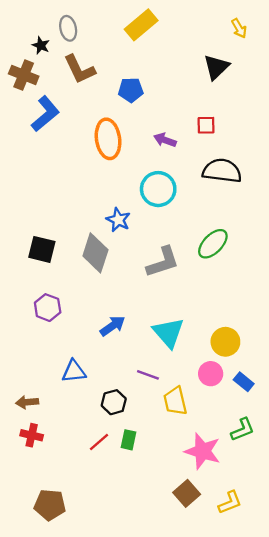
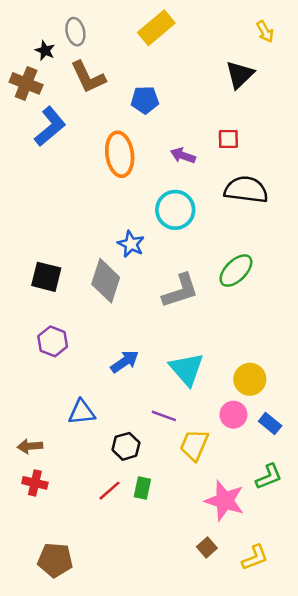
yellow trapezoid: (175, 401) -> (194, 445), turned 36
brown square: (187, 493) -> (207, 547), size x0.7

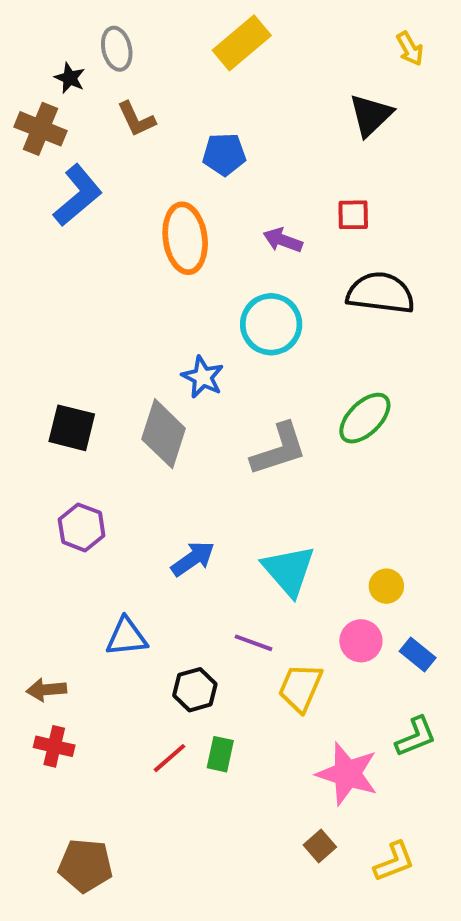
brown L-shape: (88, 77) -> (136, 119), size x0.7
yellow circle: (250, 379) -> (386, 586), size x0.7

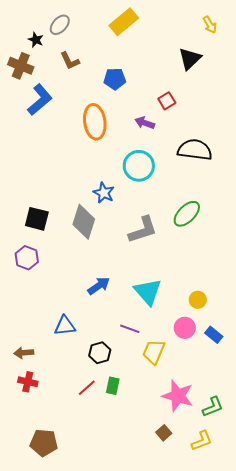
gray ellipse: (117, 49) -> (60, 25), turned 55
red square: (353, 215) -> (167, 101), moved, turned -30
purple hexagon: (82, 527) -> (27, 258), moved
green L-shape: (416, 737) -> (213, 407), moved

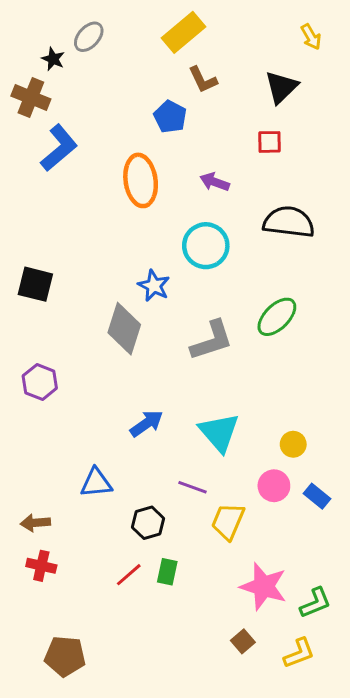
brown L-shape: (70, 61) -> (203, 80), moved
blue pentagon: (115, 79) -> (170, 117), turned 30
red square: (167, 101) -> (269, 142), moved, turned 30
black square: (37, 219) -> (35, 284), moved

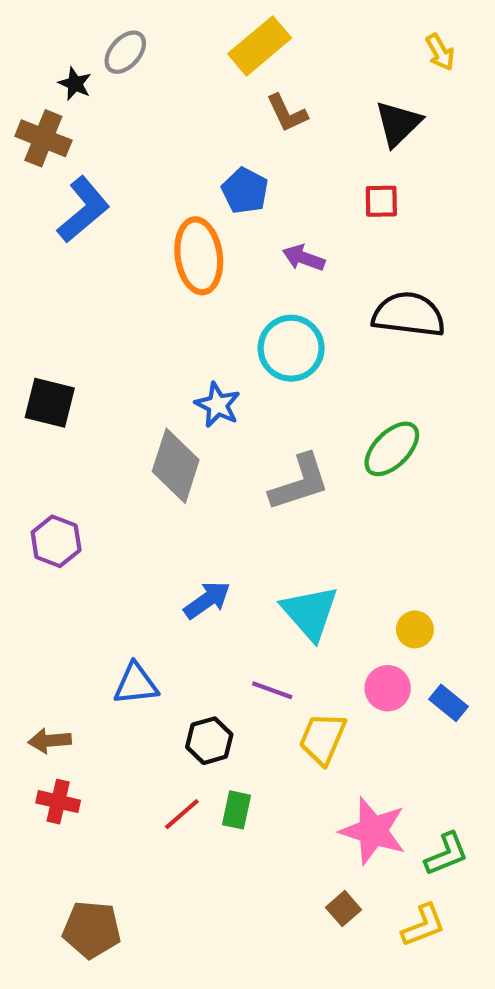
blue pentagon: (170, 117) -> (245, 191), moved

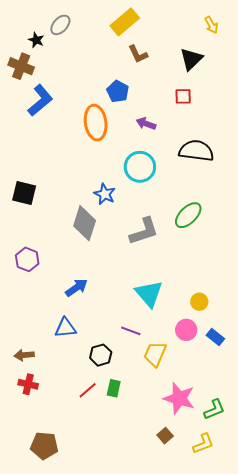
blue arrow: (207, 600) -> (76, 288), moved

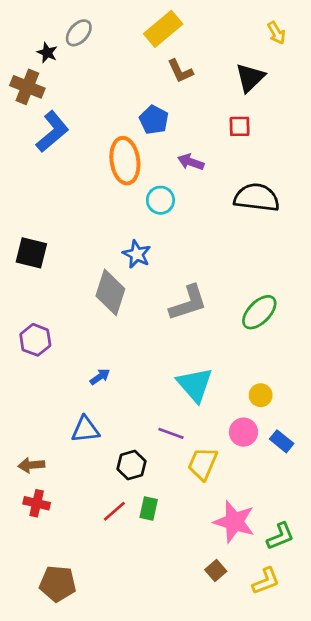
cyan circle: (140, 167) -> (160, 200), moved, size x0.7
green ellipse: (188, 215) -> (259, 312), moved
blue arrow: (76, 288) -> (100, 377), size x0.7

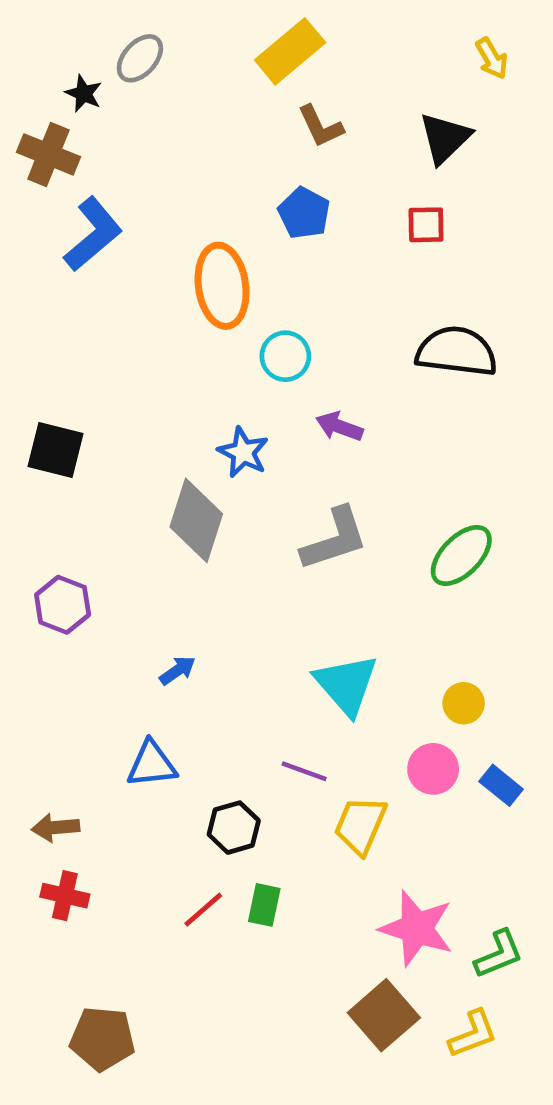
blue pentagon: (154, 120) -> (304, 213), moved
purple arrow: (191, 162) -> (339, 427), moved
brown square: (216, 570) -> (384, 1015), size x1.8

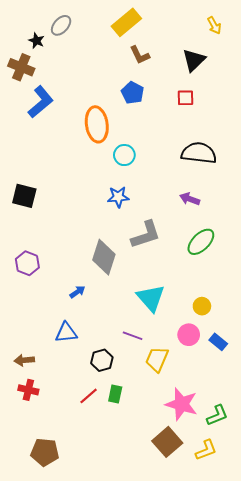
purple arrow: (339, 427) -> (190, 199), moved
blue star: (243, 452) -> (118, 197), moved, turned -30
gray diamond: (196, 520) -> (104, 257), moved

